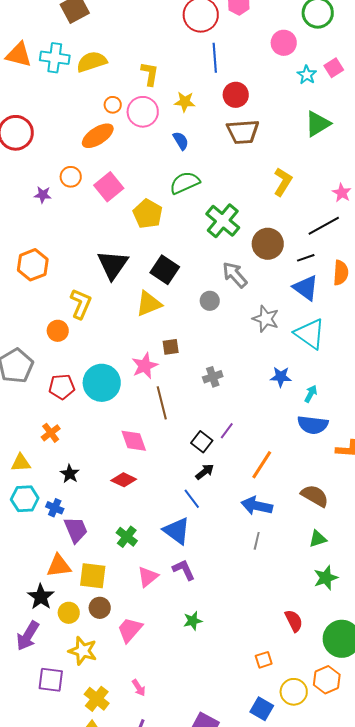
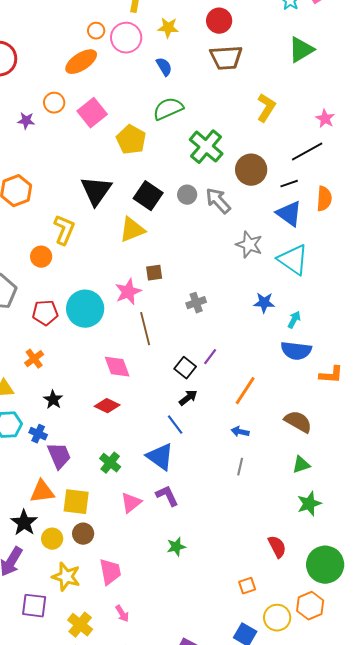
gray circle: (210, 301) -> (187, 195), moved
blue arrow: (257, 506) -> (240, 432), size x0.6
pink trapezoid: (130, 630) -> (110, 572), moved, turned 128

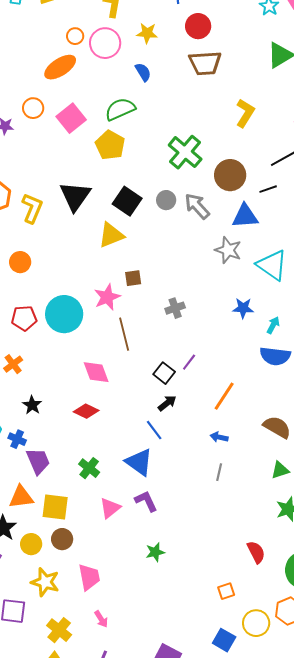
green semicircle: (168, 109) -> (120, 109), moved
blue triangle: (289, 214) -> (245, 216), moved, turned -40
yellow L-shape: (64, 230) -> (32, 208), moved

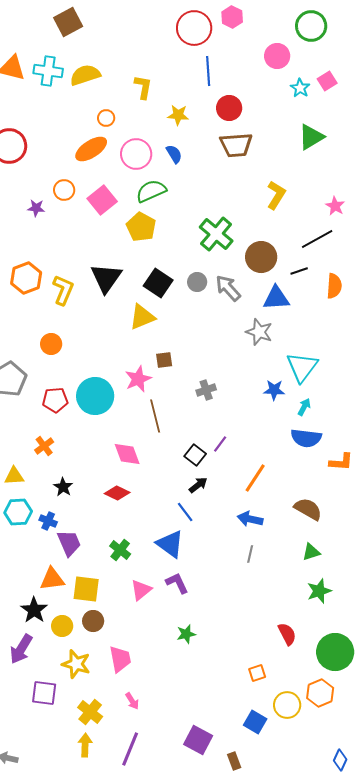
pink circle: (105, 43) -> (136, 154), moved
cyan triangle: (272, 265) -> (302, 367), moved, turned 32
blue arrow: (219, 437) -> (250, 519), size x1.4

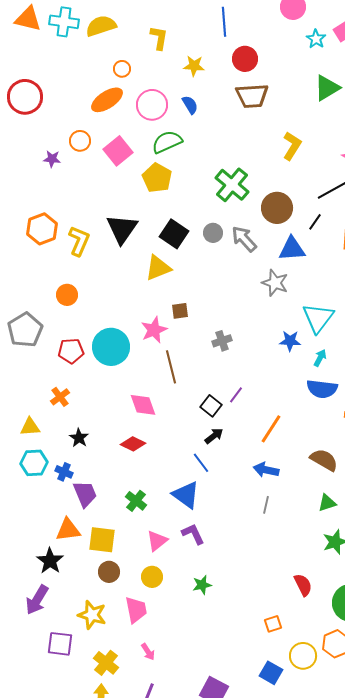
black line: (299, 271) -> (315, 222), turned -36
yellow circle: (62, 626) -> (152, 577), moved

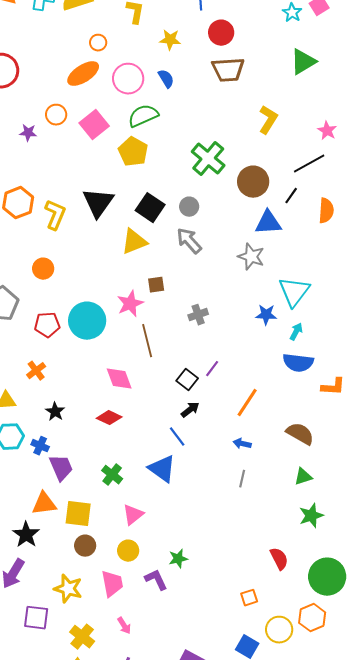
gray arrow: (244, 239) -> (189, 241), moved
blue arrow: (266, 470) -> (242, 444), size x0.7
purple L-shape: (193, 534) -> (156, 580), moved

